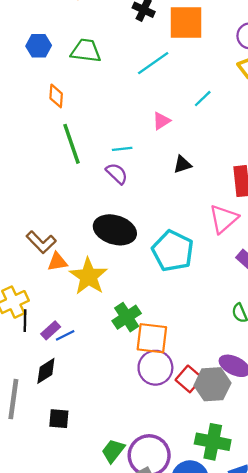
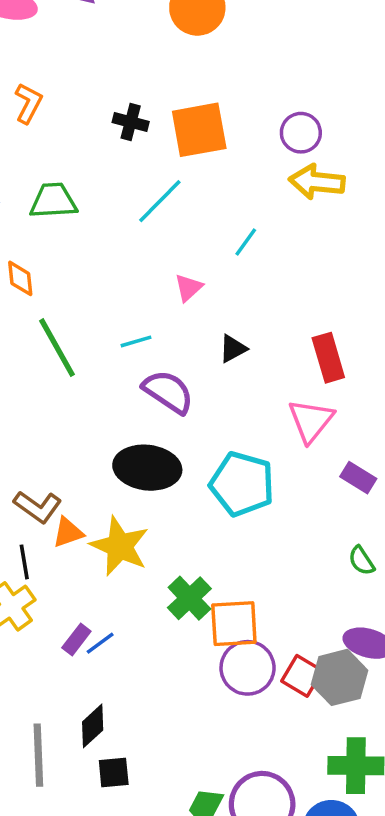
purple semicircle: (117, 174) -> (168, 392), moved, size x1.4
black line: (25, 321) -> (24, 562), moved
black diamond: (46, 371) -> (93, 726), moved

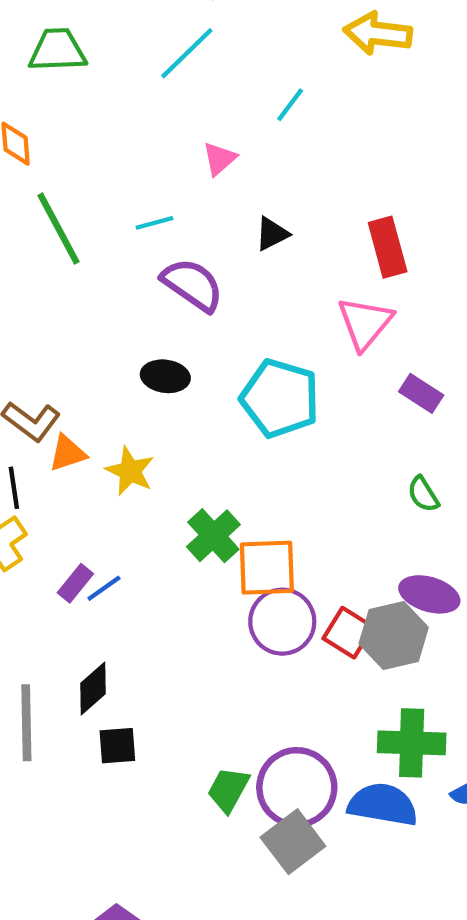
black ellipse: (147, 468) -> (165, 376), size x0.6
yellow star: (120, 546) -> (130, 471), size x0.7

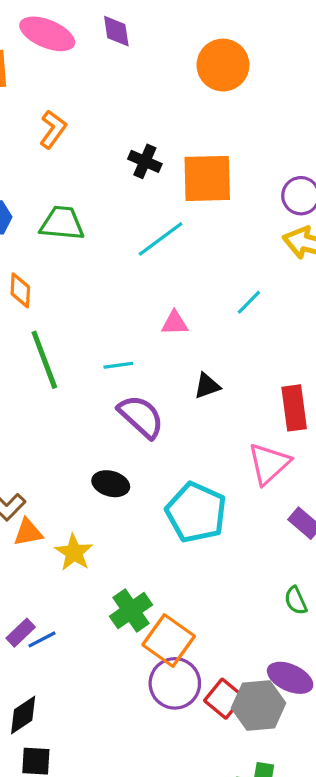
cyan line: (290, 105) -> (249, 302), moved
pink triangle: (220, 159) -> (175, 323), turned 32
orange square: (267, 568) -> (169, 641), turned 30

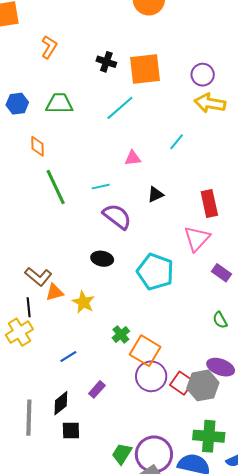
green cross: (131, 611) -> (121, 334), size x0.7
purple rectangle: (21, 633) -> (97, 389), moved

